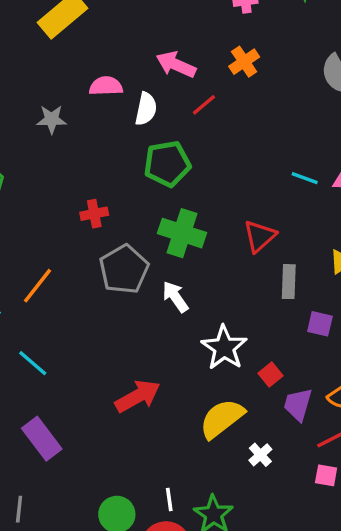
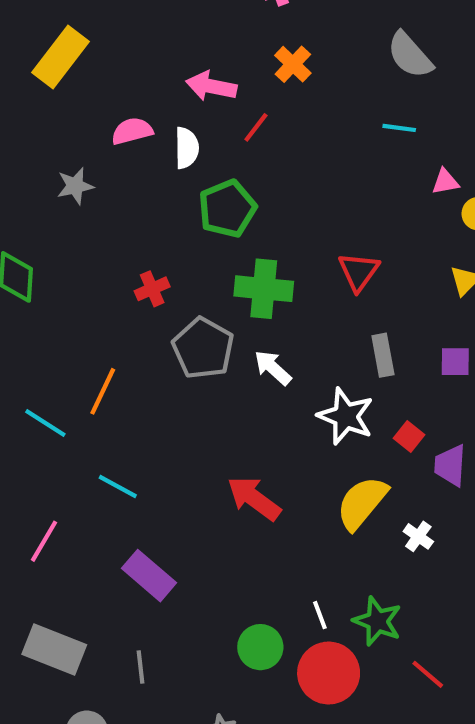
cyan line: (305, 178) -> (399, 128), moved
gray rectangle: (289, 282) -> (383, 355), moved
red arrow: (138, 396) -> (254, 498), turned -102

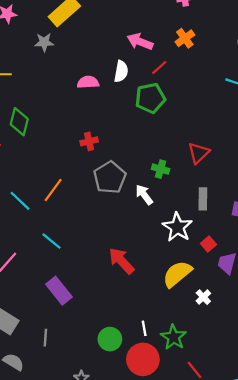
pink semicircle: (132, 131) -> (88, 82), moved
gray star: (75, 186) -> (44, 42), moved
green pentagon: (227, 209) -> (150, 98), moved
green cross: (264, 289) -> (161, 169), moved, size x0.6

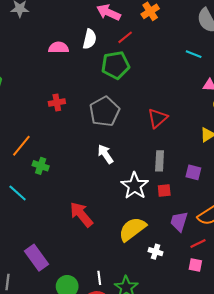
green cross: (161, 169) -> (41, 166), moved
gray pentagon: (110, 177) -> (104, 111), moved
red square: (208, 244) -> (164, 191), moved, turned 32
purple rectangle: (59, 291) -> (36, 258), moved
white cross: (203, 297) -> (156, 252), turned -32

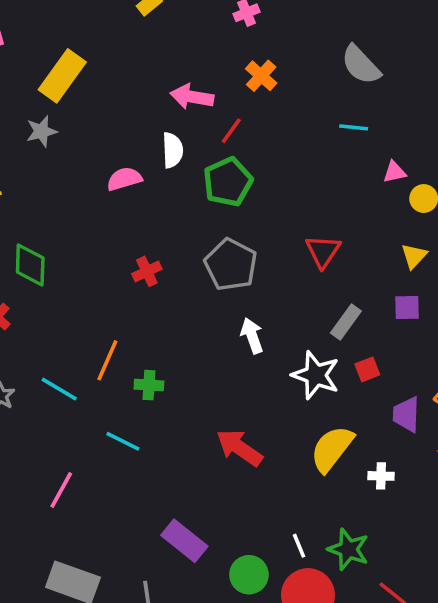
white arrow: (105, 154) -> (252, 336), turned 30
gray rectangle: (160, 161) -> (346, 322), turned 48
purple square: (193, 172) -> (407, 308), moved

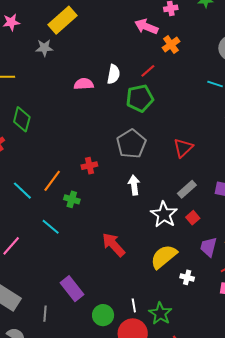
pink arrow: (192, 97) -> (146, 27), moved
red cross: (147, 271) -> (89, 166), moved
red square: (367, 369) -> (193, 218), turned -32

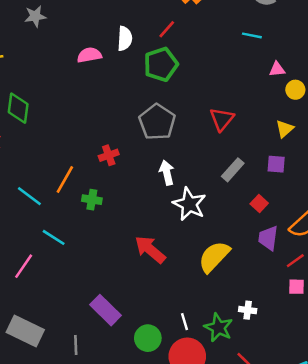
white star: (164, 214) -> (189, 204), moved
red square: (193, 218) -> (259, 204), moved
cyan line: (51, 227) -> (54, 237), moved
white cross: (187, 277) -> (248, 310), moved

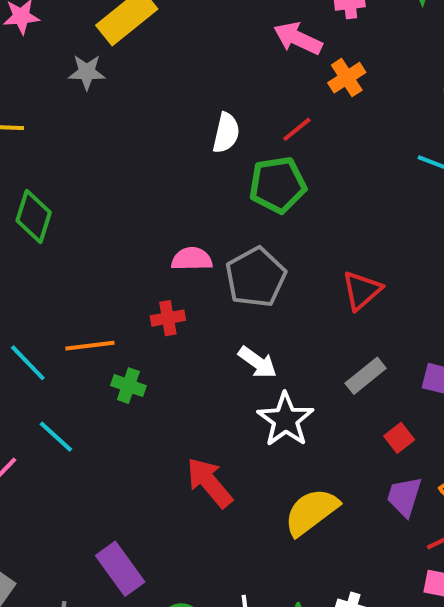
pink semicircle: (89, 55) -> (192, 259), moved
white arrow: (167, 173) -> (258, 362), turned 130
orange line: (65, 180) -> (90, 346), turned 44

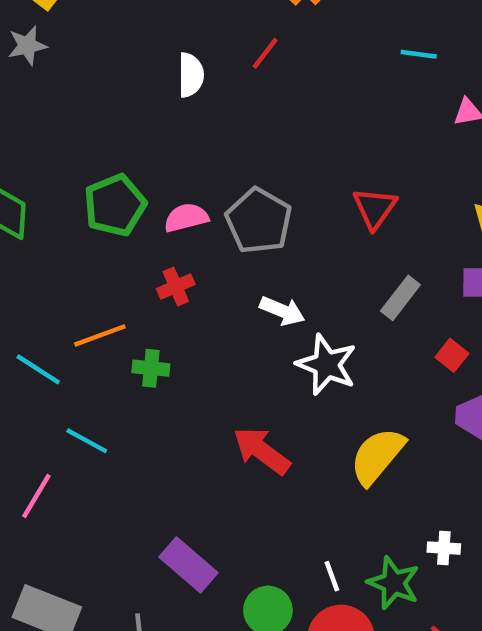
green pentagon: (278, 185) -> (115, 205), moved

